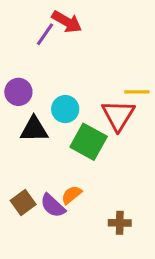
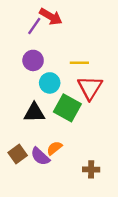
purple circle: (18, 92) -> (33, 60), moved
yellow line: (137, 92) -> (79, 63), moved
black triangle: (34, 129) -> (34, 113), moved

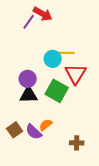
purple circle: (33, 60) -> (28, 79), moved
cyan circle: (50, 83) -> (53, 59), moved

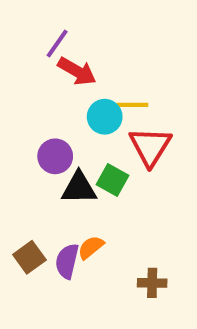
red arrow: (43, 14) -> (77, 71), moved
green square: (57, 91) -> (113, 180), size x0.7
black triangle: (29, 95) -> (79, 188), moved
purple semicircle: (34, 132) -> (67, 261), turned 60

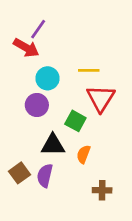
red arrow: (77, 71) -> (26, 48), moved
cyan circle: (105, 117) -> (48, 78), moved
black triangle: (79, 188) -> (53, 145), moved
orange semicircle: (91, 247) -> (83, 154), moved, turned -30

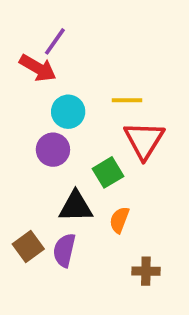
green square: (75, 121) -> (108, 172), turned 30

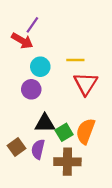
green square: (108, 172) -> (64, 132), moved
orange semicircle: (119, 220) -> (86, 131), moved, size x1.6
brown cross: (146, 271) -> (67, 162), moved, size x1.6

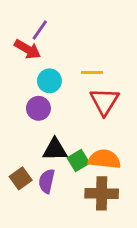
orange semicircle: (86, 131) -> (104, 159), turned 75
brown cross: (67, 162) -> (102, 193), moved

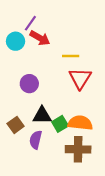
red arrow: (27, 49) -> (40, 38), moved
cyan circle: (49, 81) -> (16, 41), moved
brown square: (21, 178) -> (16, 125), moved

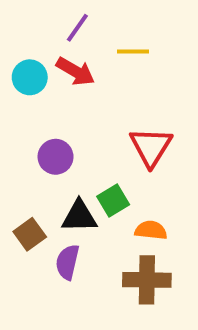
purple line: (30, 23) -> (77, 28), moved
yellow line: (71, 56) -> (133, 52), moved
orange semicircle: (80, 123) -> (151, 230), size x0.7
green square: (60, 124) -> (113, 200), moved

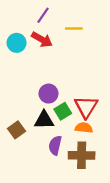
red triangle: (151, 147) -> (86, 107), moved
purple circle: (56, 157) -> (49, 94), moved
purple semicircle: (67, 262) -> (55, 145), moved

